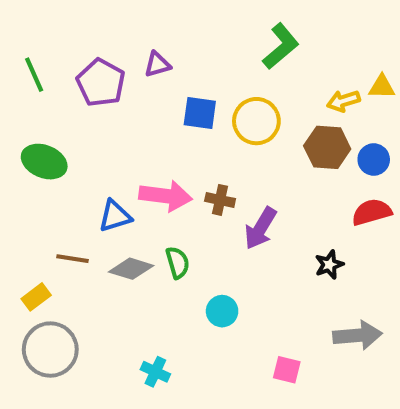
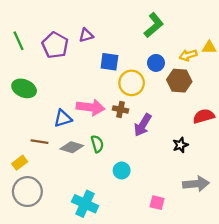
yellow circle: (256, 121) -> (132, 83), moved
blue circle: (374, 160) -> (156, 63), moved
cyan cross: (155, 372) -> (85, 204), size x1.6

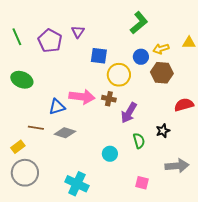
purple triangle: (86, 35) -> (78, 32), turned -40
yellow arrow: (188, 55) -> (161, 49), moved
green semicircle: (97, 144) -> (139, 141), moved

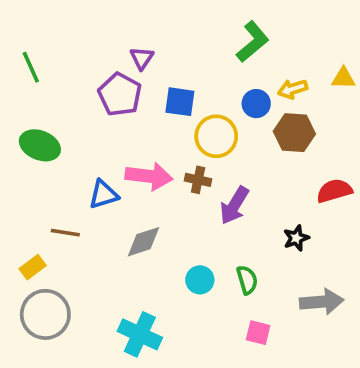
purple pentagon: (50, 41) -> (120, 94), moved
gray diamond: (65, 133) -> (144, 242), moved, turned -35
green semicircle: (139, 141) -> (247, 280), moved

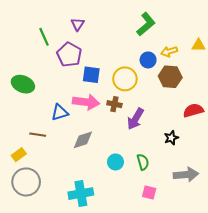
purple triangle: (142, 58) -> (78, 24), moved
green line: (31, 67) -> (44, 37), moved
blue square: (180, 102) -> (91, 75), moved
cyan cross: (140, 334) -> (81, 194), turned -35

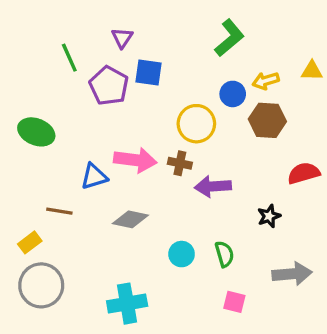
blue square: (91, 75) -> (149, 72), moved
purple arrow: (135, 119) -> (213, 186), turned 55
gray diamond: (83, 140) -> (130, 219), turned 30

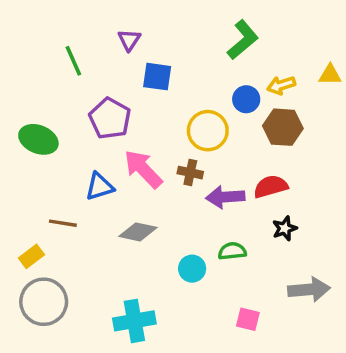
purple pentagon: (109, 86) -> (110, 118), moved
pink arrow: (135, 160) -> (143, 169), turned -141
red semicircle: (304, 173) -> (271, 187), moved
green semicircle: (224, 254) -> (232, 251), moved, turned -80

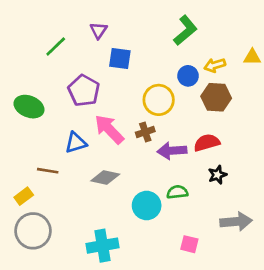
green line: (73, 61) -> (56, 46), turned 70
brown cross: (190, 173) -> (145, 132), turned -30
cyan circle: (192, 269) -> (147, 205), size x1.4

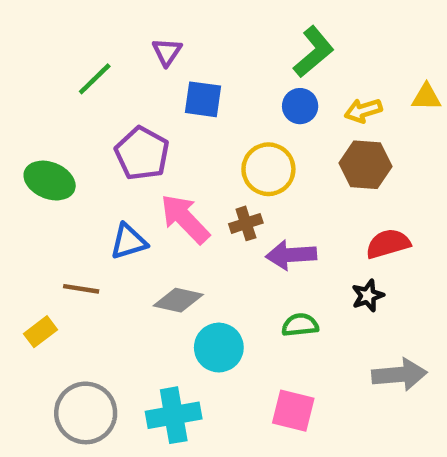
blue circle: (188, 76) -> (300, 106), moved
red semicircle: (207, 143) -> (388, 244), moved
cyan circle: (147, 205) -> (219, 348), moved
gray circle: (33, 231) -> (86, 413), moved
pink square: (189, 244) -> (293, 411), moved, size x1.4

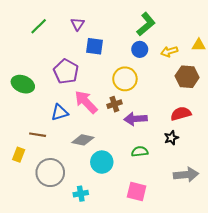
green line: (95, 79) -> (39, 26), moved
brown hexagon: (365, 165) -> (187, 77), moved
yellow rectangle: (41, 332) -> (19, 155), turned -32
gray circle: (86, 413) -> (50, 173), moved
cyan cross: (174, 415) -> (81, 194), size x0.6

